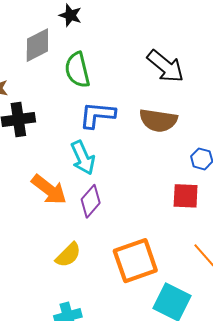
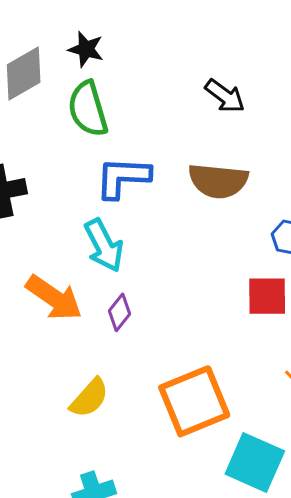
black star: (70, 15) -> (86, 49), moved
black arrow: (165, 66) -> (225, 96), size x0.7
purple diamond: (91, 201) -> (120, 312), size x0.7

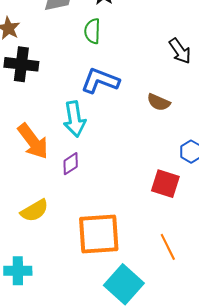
green semicircle: (88, 109) -> (92, 31), size x0.7
brown semicircle: (218, 181) -> (159, 102), size x0.6

